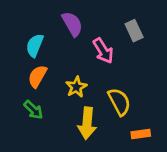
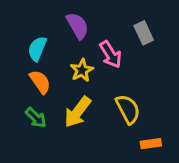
orange semicircle: (37, 76) -> (40, 82), turned 115
yellow star: (76, 87) -> (82, 70), moved
yellow arrow: (87, 123) -> (78, 112), moved, turned 32

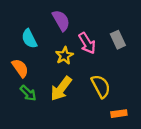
gray rectangle: (144, 33) -> (118, 40), moved
cyan semicircle: (37, 49) -> (29, 39), turned -48
orange semicircle: (40, 82) -> (20, 68), moved

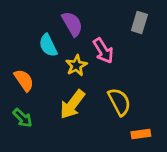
cyan semicircle: (29, 39) -> (48, 45), moved
gray rectangle: (118, 40) -> (139, 23), moved, turned 42
green arrow: (28, 93) -> (23, 118), moved

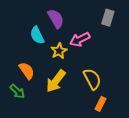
pink arrow: (103, 51) -> (80, 39), turned 96
orange semicircle: (24, 80) -> (27, 71), moved
orange rectangle: (141, 134) -> (101, 104), moved, turned -56

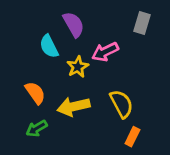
yellow arrow: (56, 81) -> (74, 107), turned 40
green arrow: (17, 91) -> (37, 128), moved, turned 105

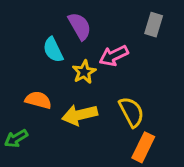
orange semicircle: (35, 93) -> (38, 100), turned -40
green arrow: (37, 128) -> (16, 138), moved
orange rectangle: (132, 137) -> (143, 147), size x1.4

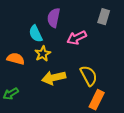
purple semicircle: (80, 26) -> (54, 18), turned -138
yellow star: (84, 72) -> (43, 54), moved
orange semicircle: (38, 100) -> (16, 59), moved

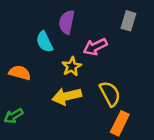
yellow star: (43, 54) -> (72, 67), moved

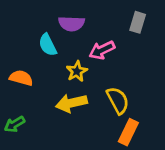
purple semicircle: (67, 22) -> (71, 24), turned -100

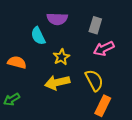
gray rectangle: (138, 22) -> (95, 25), moved
pink arrow: (102, 50) -> (104, 49), moved

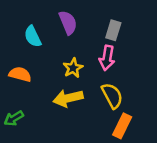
purple semicircle: (57, 19) -> (68, 23), turned -114
cyan semicircle: (38, 36) -> (33, 36), moved
pink arrow: (104, 49) -> (107, 58), moved, turned -54

